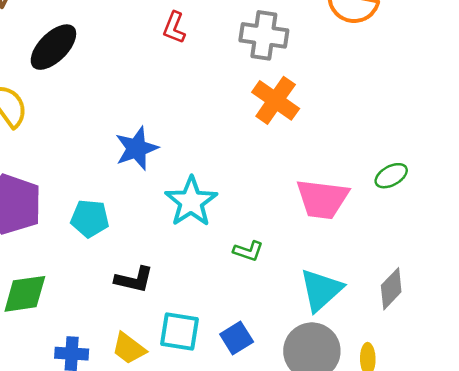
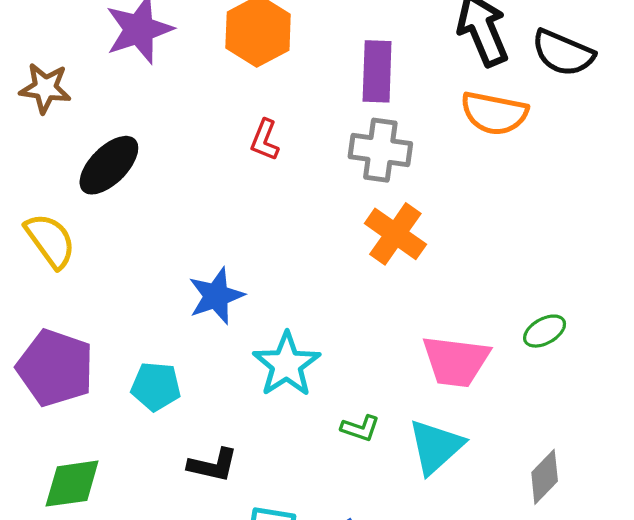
cyan triangle: (321, 290) -> (436, 447), moved

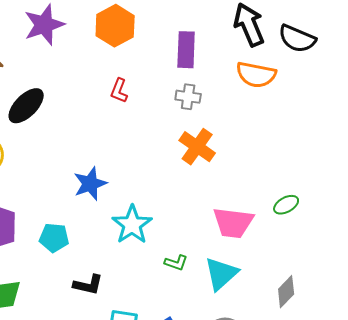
gray cross: (380, 150) -> (188, 97), size x0.7

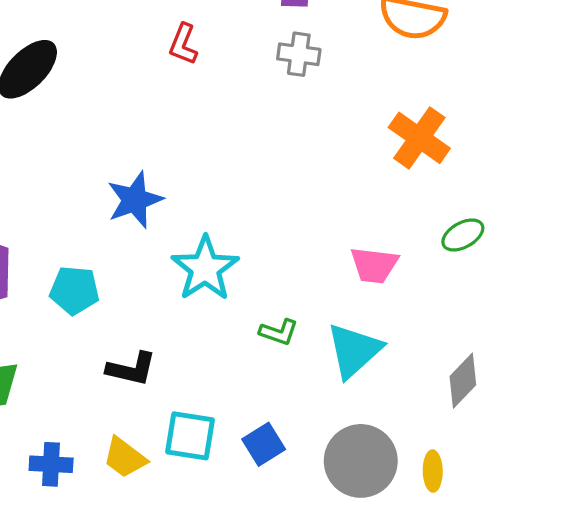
orange cross: (197, 147) -> (419, 138), moved
pink trapezoid: (233, 223) -> (374, 265), size x0.7

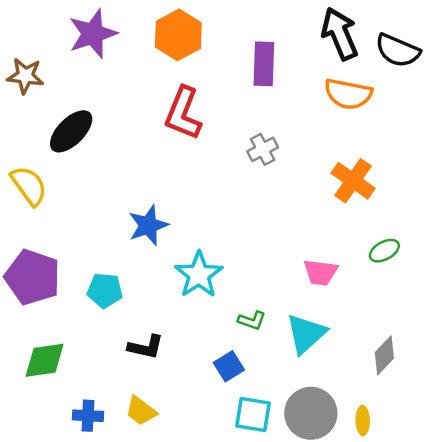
red L-shape: (183, 44) -> (183, 113), size x1.8
gray cross: (299, 54) -> (263, 149), moved, turned -36
cyan square: (190, 436) -> (253, 414), moved
blue square: (264, 444) -> (229, 366), moved

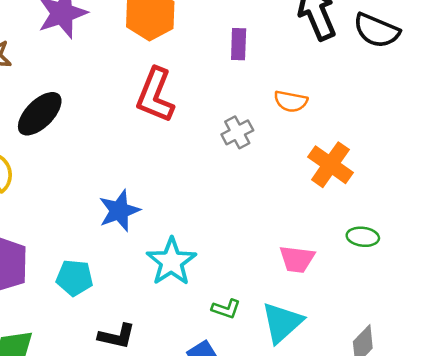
purple rectangle: (264, 64) -> (239, 44), size x0.7
orange semicircle: (348, 94) -> (291, 101), moved, size x0.7
green ellipse: (384, 251) -> (363, 237), turned 36

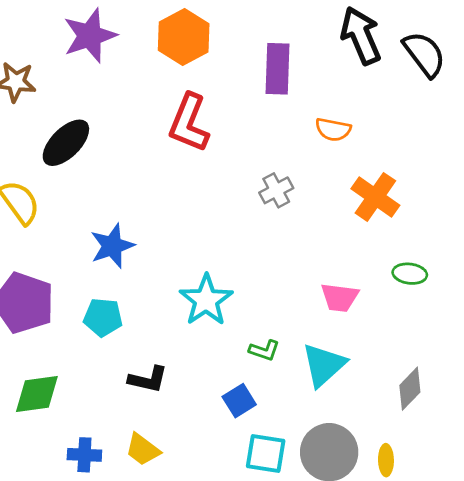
black semicircle: (376, 30) -> (424, 54), turned -150
purple rectangle: (239, 44) -> (278, 69), size x1.5
gray cross: (237, 132) -> (276, 190), moved
blue star: (119, 211) -> (112, 246), moved

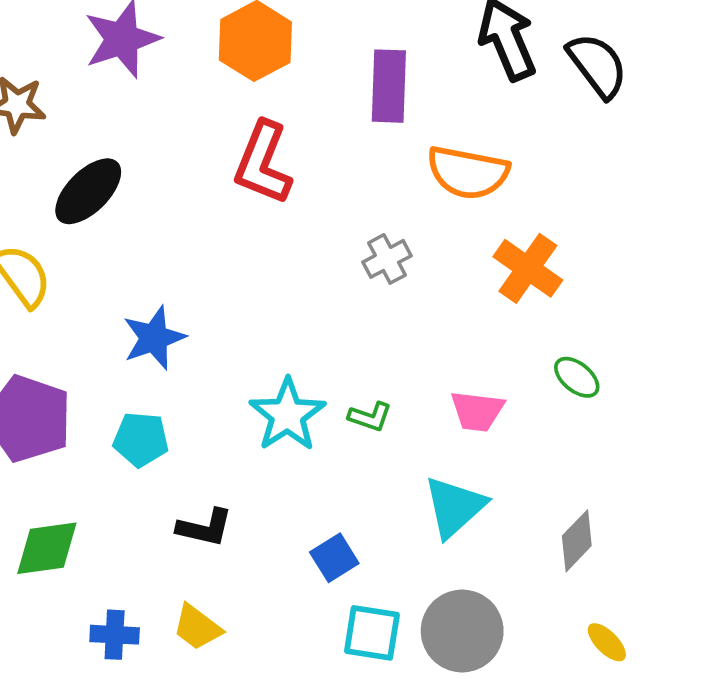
orange semicircle: (333, 130) -> (468, 172), size x1.6
green ellipse: (410, 274) -> (577, 377), turned 32
green L-shape: (264, 350) -> (370, 417), moved
yellow ellipse: (386, 460) -> (607, 642), moved, turned -44

